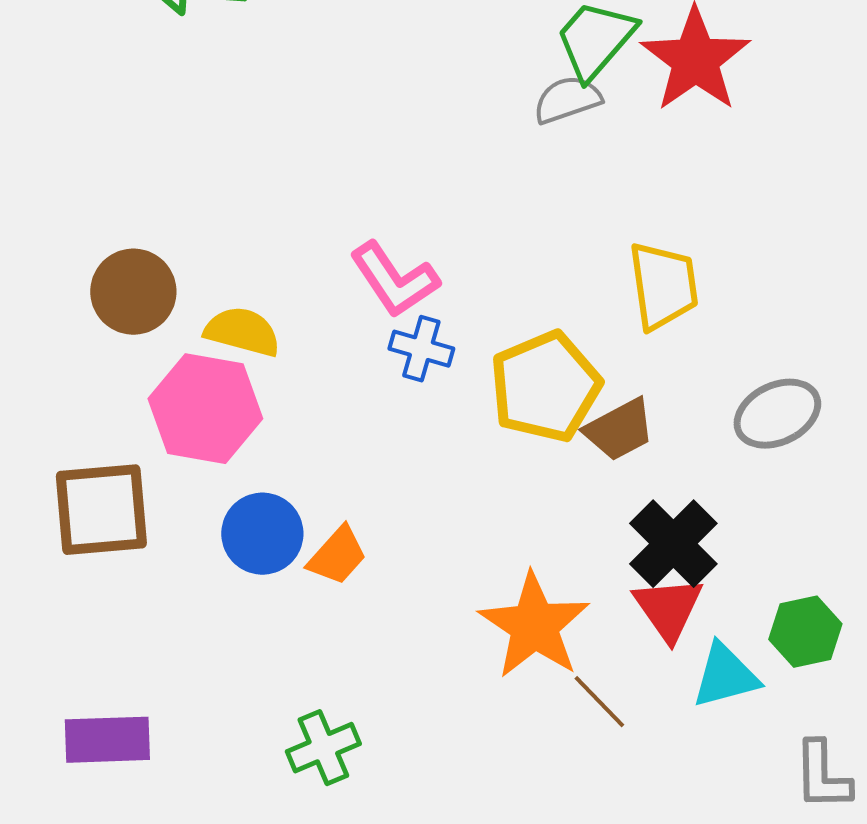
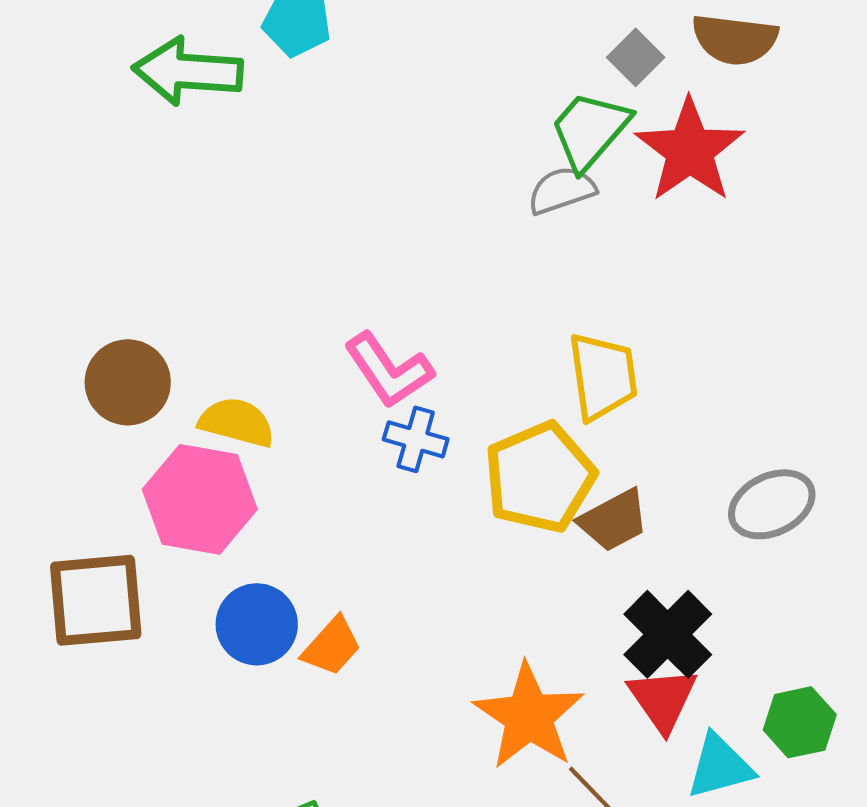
yellow trapezoid: (663, 286) -> (603, 376), moved

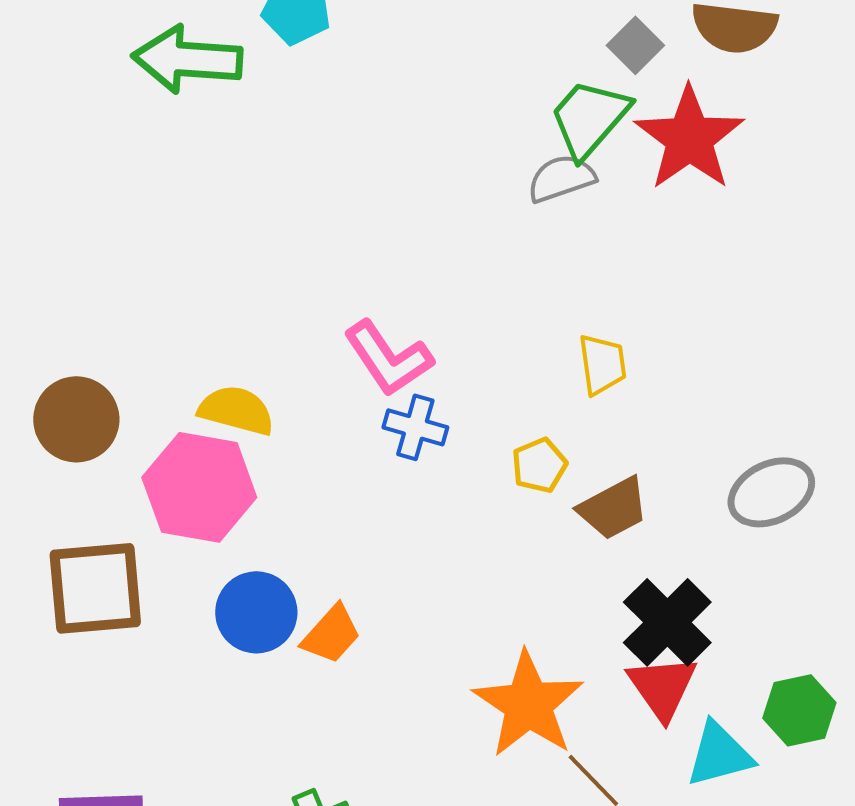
yellow trapezoid: (603, 376) -> (602, 364), size x0.7
brown circle: (128, 382) -> (76, 419), moved
yellow pentagon: (540, 477) -> (539, 465), size x0.5

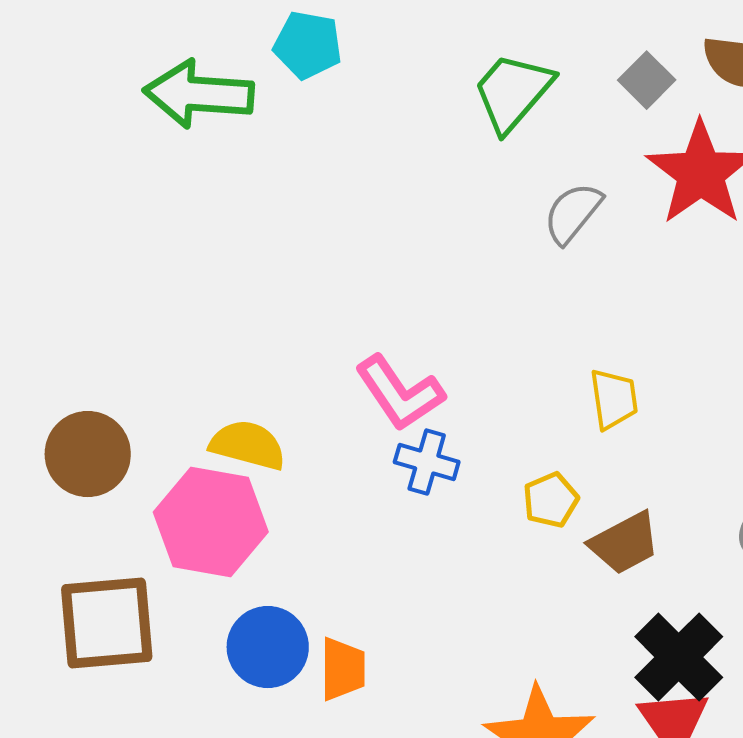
green trapezoid: (589, 118) -> (513, 92), moved
gray semicircle: (561, 178) -> (573, 213), turned -32
orange trapezoid: (331, 634) -> (343, 669), turned -42

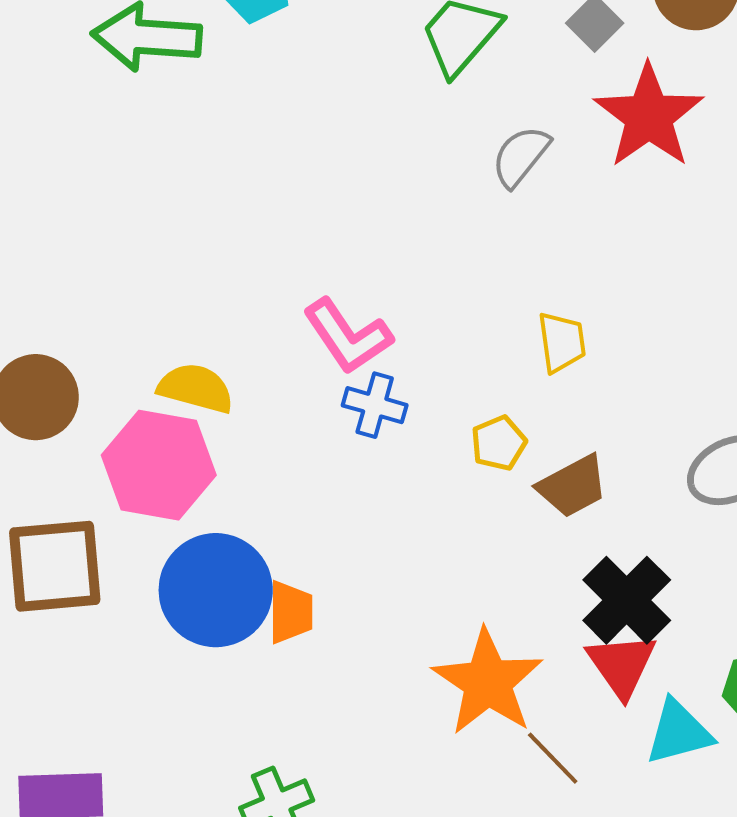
blue circle: (268, 647) -> (216, 590), size x1.4

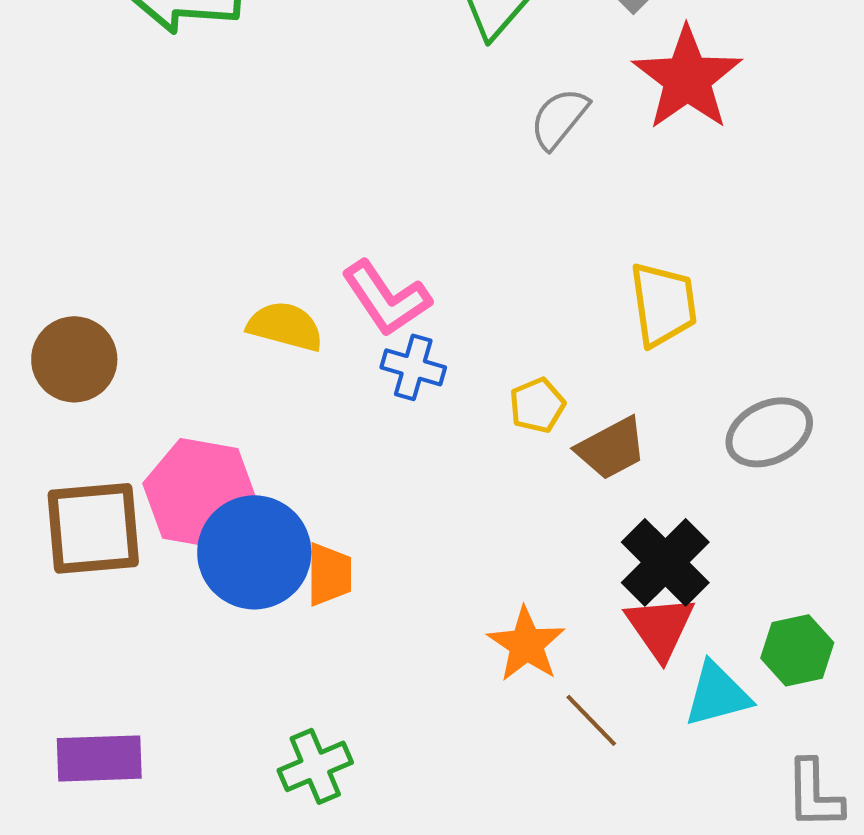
yellow trapezoid: (562, 342) -> (663, 304), moved, size x1.4
yellow semicircle: (196, 388) -> (285, 326), moved
pink hexagon: (159, 465) -> (200, 493), moved
orange star: (488, 682) -> (526, 644), size x0.7

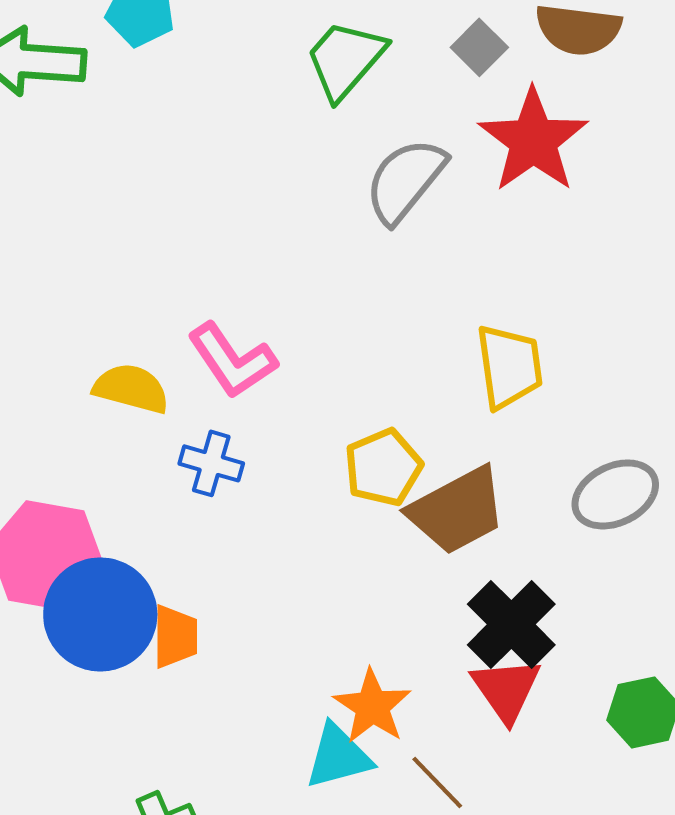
gray semicircle: (559, 118) -> (405, 180), size x1.4
blue cross: (413, 367) -> (211, 463), moved
yellow pentagon: (537, 405) -> (383, 467), size x1.4
brown trapezoid: (611, 448) -> (457, 510), size x1.4
cyan triangle: (717, 694) -> (338, 756), moved

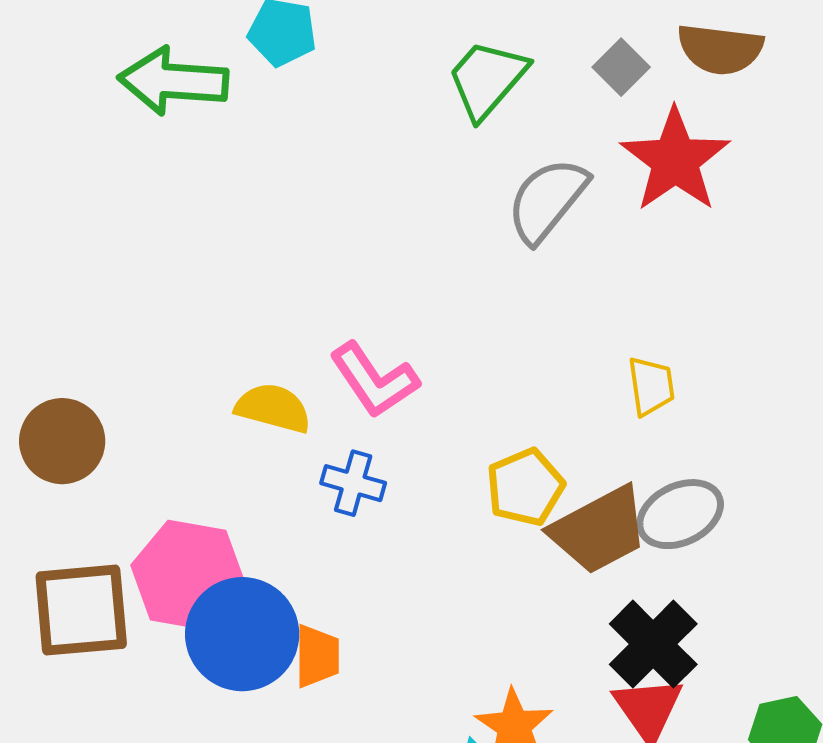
yellow trapezoid: (509, 366) -> (651, 386), size x0.7
gray ellipse: (615, 494) -> (680, 514), moved

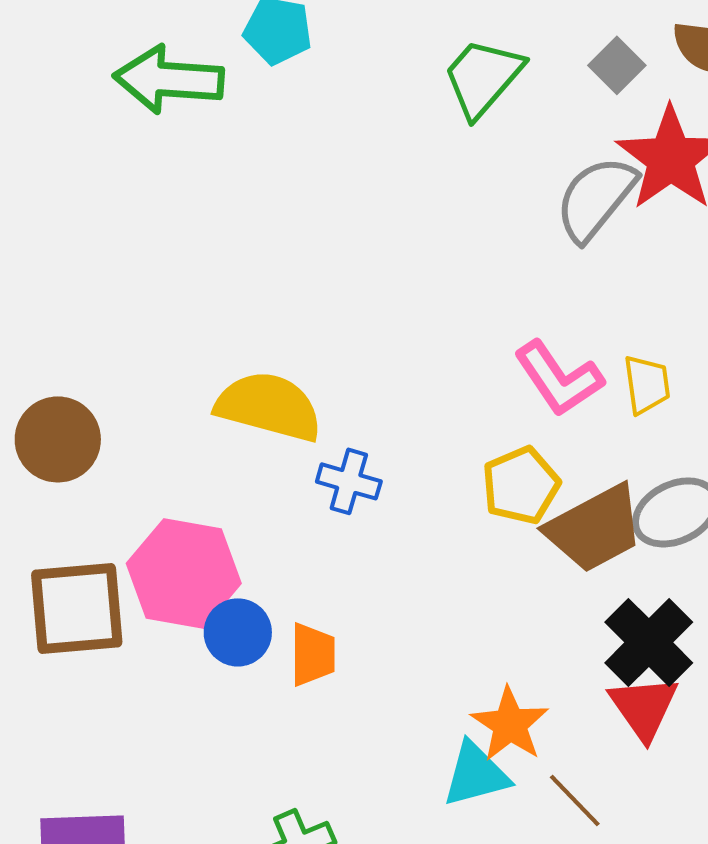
gray semicircle: (547, 200) -> (596, 198), moved
pink L-shape: (374, 380) -> (559, 378), moved
yellow semicircle: (273, 408) -> (269, 406), size x1.4
blue circle: (242, 634) -> (238, 632), size x0.6

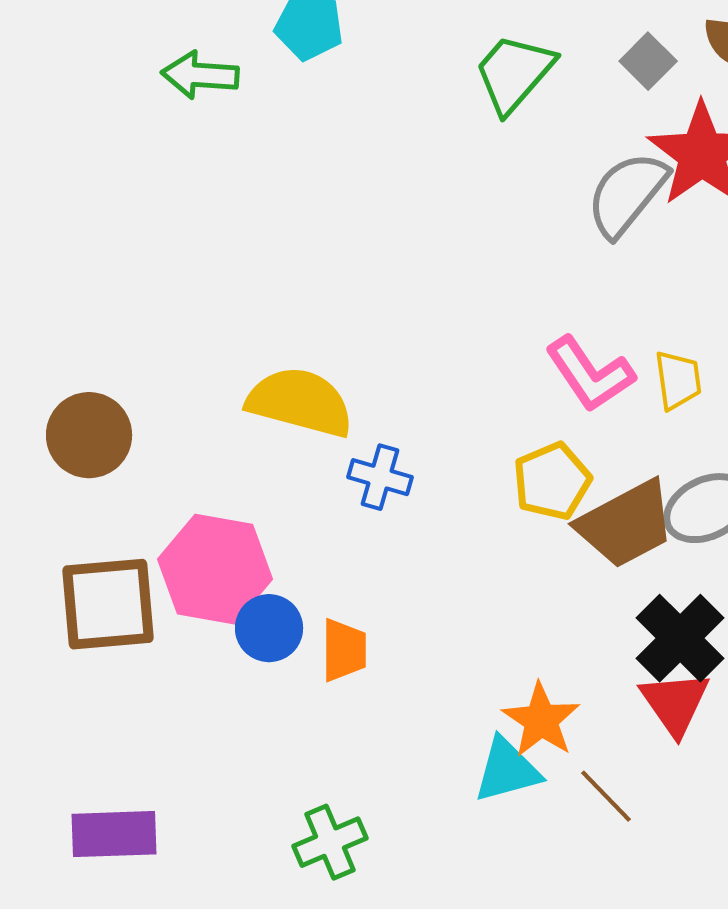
green arrow: (169, 79) -> (200, 75), size x0.7

